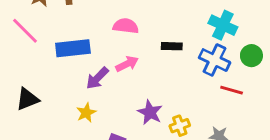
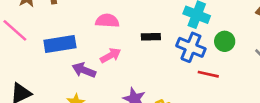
purple arrow: (97, 78) -> (84, 70), turned 70

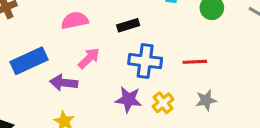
blue cross: (191, 47) -> (145, 61), moved
red line: (208, 74) -> (195, 62), moved

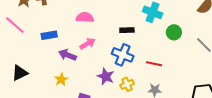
black rectangle: (128, 25) -> (127, 30), moved
blue rectangle: (29, 61) -> (49, 35), size x0.7

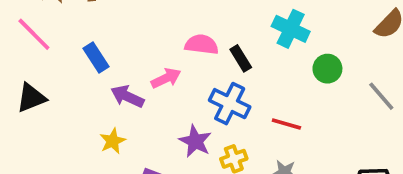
pink semicircle: (85, 17) -> (202, 44), moved
black rectangle: (127, 30) -> (241, 58), turned 56
blue rectangle: (49, 35) -> (96, 57), turned 63
black triangle: (20, 73) -> (31, 98), moved

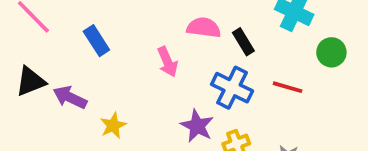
pink arrow: (166, 78) -> (167, 62), turned 92
purple arrow: (127, 96) -> (70, 97), moved
red line: (286, 124) -> (288, 87), moved

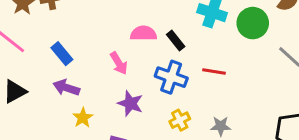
green circle: (331, 52) -> (253, 23), moved, size x1.4
purple arrow: (70, 97) -> (66, 88), moved
purple star: (197, 126) -> (130, 103), moved

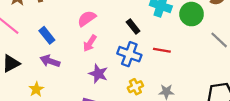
pink semicircle: (144, 33) -> (87, 19), moved, turned -36
pink arrow: (119, 63) -> (90, 43), turned 63
yellow star: (83, 118) -> (36, 89), moved

